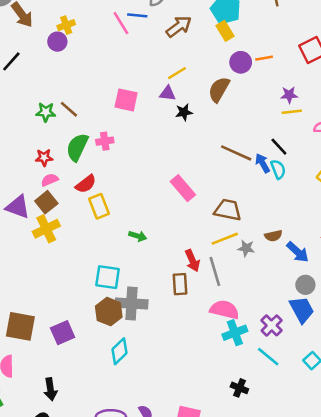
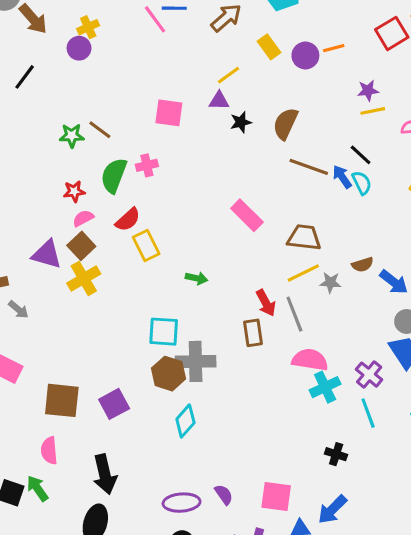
yellow rectangle: (225, 31) -> (269, 47), moved
brown semicircle: (219, 90) -> (285, 124), moved
cyan line: (268, 357) -> (368, 413), turned 35
black arrow: (50, 389) -> (105, 474), size x1.4

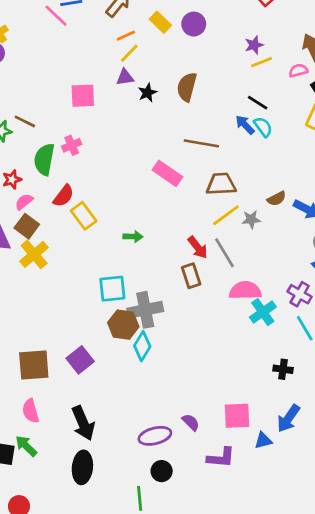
orange line: (334, 48) -> (126, 36), moved
brown line: (309, 167) -> (201, 143), moved
cyan diamond: (185, 421) -> (142, 346), moved

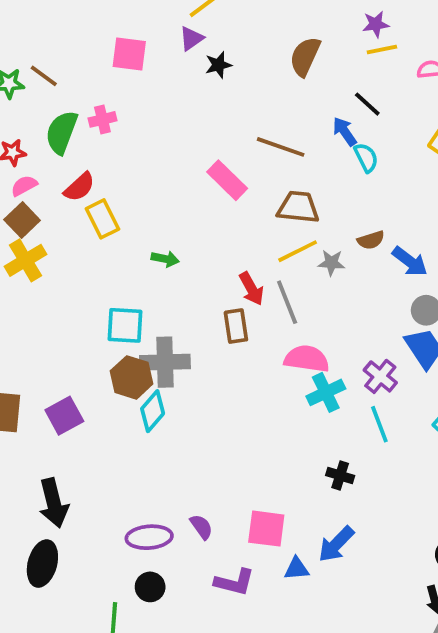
purple triangle: (125, 77) -> (191, 38), turned -36
brown semicircle: (187, 87) -> (305, 57), moved
cyan semicircle: (263, 127) -> (366, 158), moved

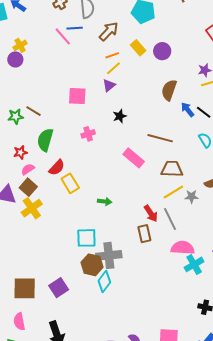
black star: (218, 65) -> (120, 116), moved
pink cross: (102, 119) -> (88, 134), moved
blue arrow: (345, 131) -> (188, 110), moved

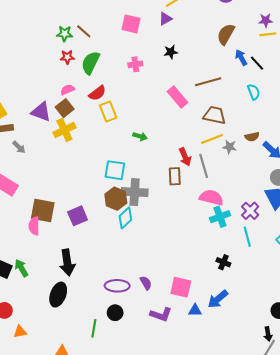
brown line: (160, 138) -> (208, 82), turned -40
red star: (20, 152) -> (67, 57), moved
pink semicircle: (19, 321) -> (34, 226), moved

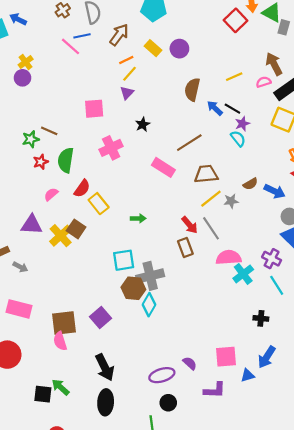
purple star: (266, 20) -> (242, 124), moved
pink cross: (135, 64) -> (111, 148), size x1.5
brown square: (65, 108) -> (76, 229), moved

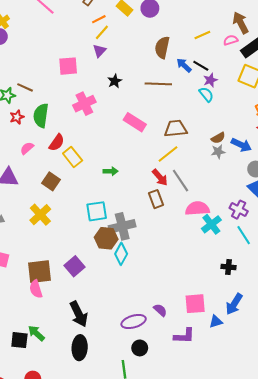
brown line: (189, 143) -> (158, 84), moved, turned 35
yellow line: (211, 199) -> (168, 154), moved
gray star: (231, 201) -> (218, 152), moved
yellow cross: (61, 236) -> (40, 215), moved

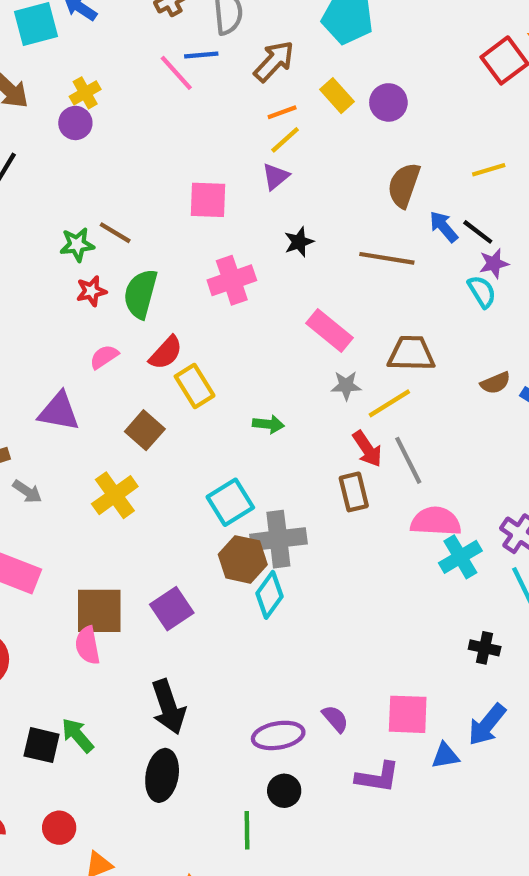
gray star: (218, 152) -> (346, 385), moved
cyan square: (97, 211) -> (230, 502), turned -30

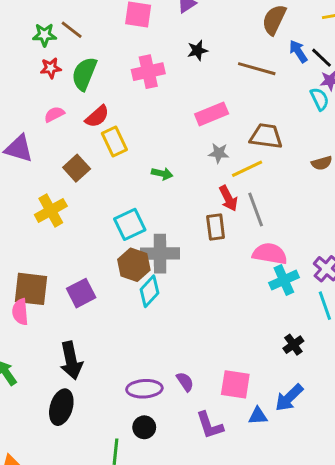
pink rectangle: (329, 331) -> (212, 114), turned -68
black cross: (485, 648) -> (293, 345), turned 36
purple L-shape: (378, 777) -> (210, 425), turned 56

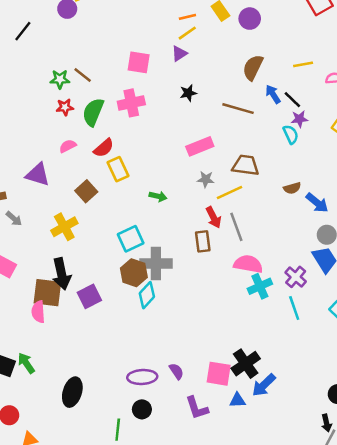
pink cross: (148, 72) -> (131, 103), moved
black cross: (293, 345) -> (246, 364), moved, size x1.6
black arrow: (71, 360) -> (61, 274), moved

